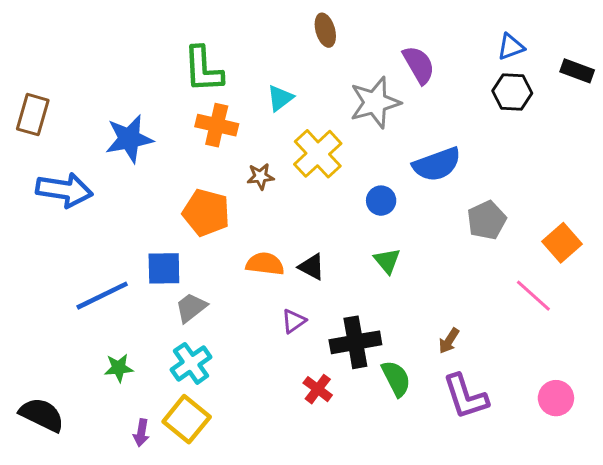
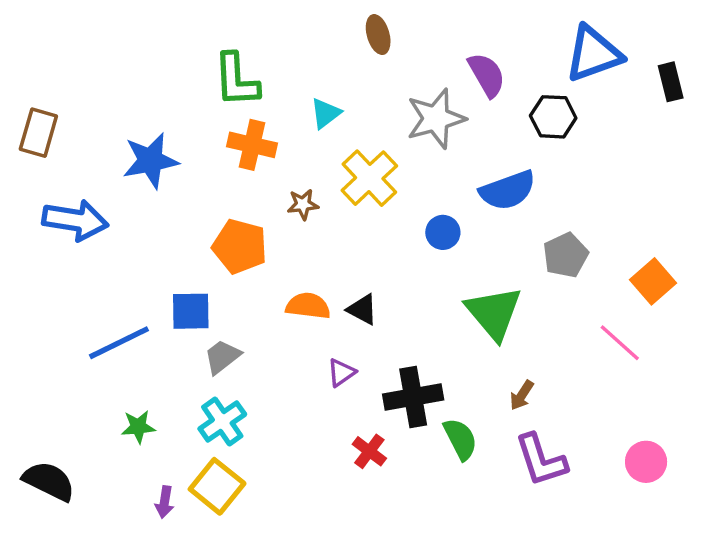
blue triangle: (511, 47) -> (593, 54), size x1.8
black rectangle: (577, 71) -> (671, 82), turned 56
black hexagon: (512, 92) -> (553, 117), moved
green triangle: (387, 261) -> (494, 313), moved, size x1.8

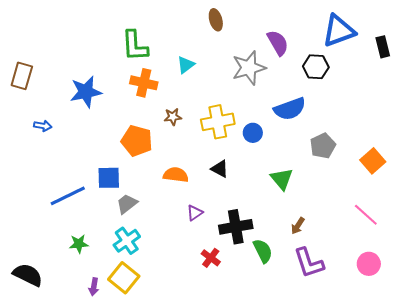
yellow cross: (369, 178) -> (218, 122), moved, turned 32
blue arrow: (75, 220) -> (43, 126), size x0.5
black triangle: (362, 309) -> (220, 169), moved
green triangle: (494, 313) -> (282, 179), size x0.7
pink line: (620, 343) -> (366, 215), moved

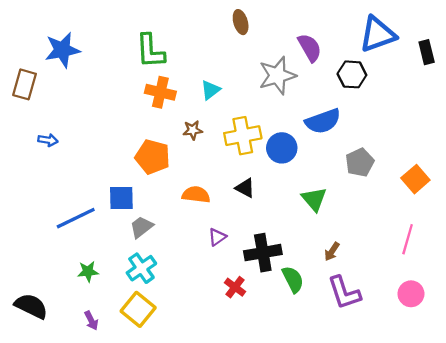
cyan triangle: (186, 65) -> (210, 90), moved
blue star: (86, 92) -> (62, 50), moved
blue circle: (253, 133) -> (282, 148), size x1.4
pink line: (366, 215) -> (408, 239), turned 64
purple arrow: (94, 287) -> (91, 321), moved, turned -36

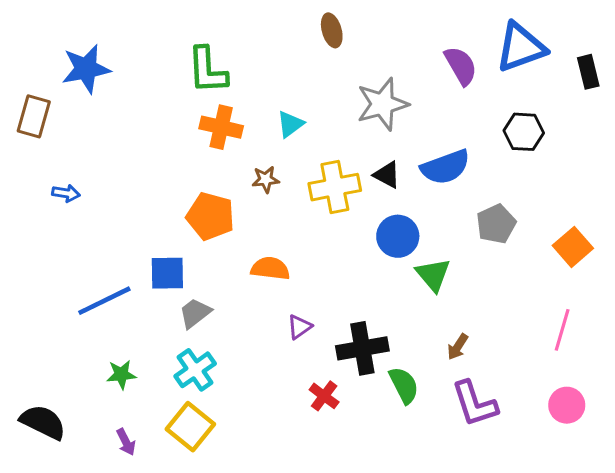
purple semicircle: (310, 48) -> (461, 66), moved
black hexagon: (352, 74) -> (524, 132), moved
blue circle: (282, 148) -> (398, 236), moved
black triangle: (245, 188) -> (387, 175), moved

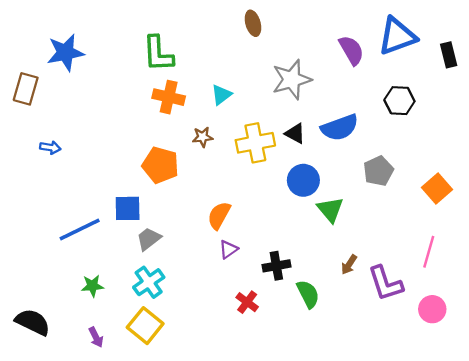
orange semicircle: (270, 268) -> (219, 215), moved, turned -68
black cross: (362, 348) -> (276, 266), size x0.7
purple L-shape: (475, 404) -> (385, 283), moved

